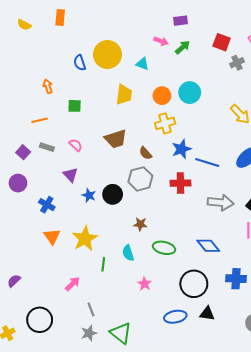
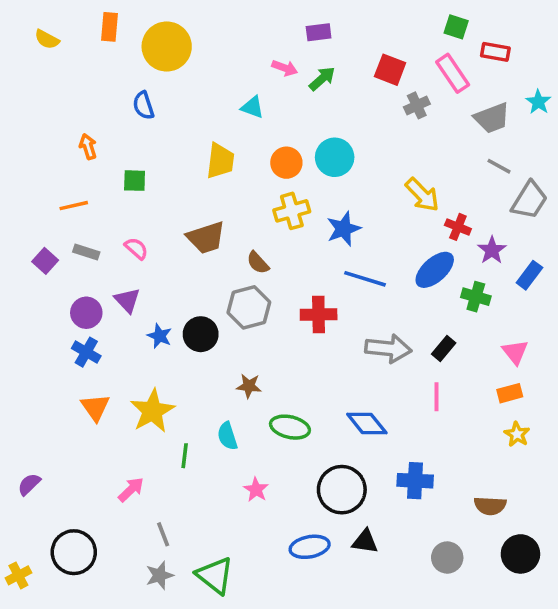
yellow circle: (107, 54) -> (167, 47), moved
blue star: (181, 149) -> (344, 229), moved
purple circle: (18, 183) -> (86, 313), moved

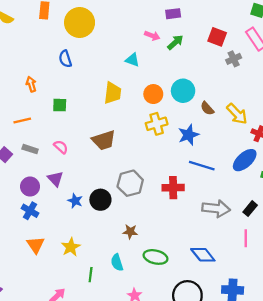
brown semicircle: (258, 263) -> (207, 108), moved
yellow star: (152, 411) -> (71, 247), size x0.7

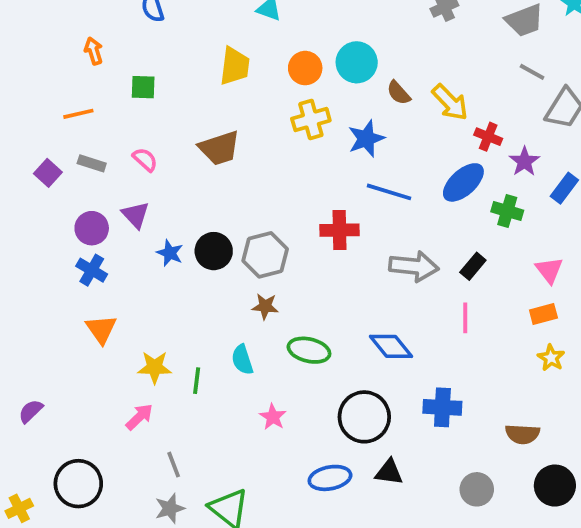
gray hexagon: (130, 183) -> (265, 255), moved
yellow star: (71, 247) -> (155, 367), moved, turned 30

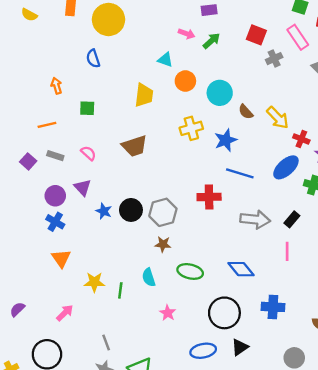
orange circle: (305, 68) -> (185, 81), moved
pink arrow: (139, 417) -> (65, 313), moved
black triangle: (389, 472) -> (240, 347), turned -42

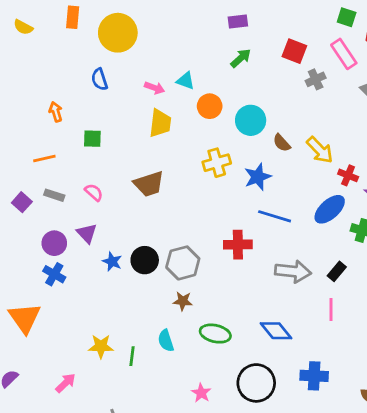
pink arrow: (187, 34) -> (155, 88), moved
orange triangle: (61, 258) -> (25, 318), moved, size x1.4
pink star: (168, 313) -> (201, 393), moved

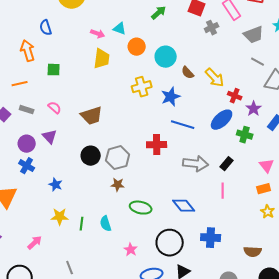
blue semicircle: (99, 79) -> (46, 28), moved
orange arrow: (56, 112) -> (28, 51), size x1.5
brown trapezoid: (149, 184) -> (92, 116), moved
blue star: (112, 262) -> (56, 185), moved
cyan semicircle: (166, 341) -> (106, 224), moved

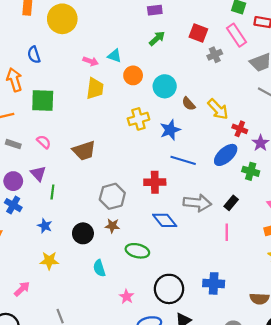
green square: (54, 70) -> (43, 100), size x1.6
black circle: (91, 156) -> (83, 233), moved
blue diamond: (184, 206) -> (165, 220), moved
green line: (82, 224) -> (52, 192), moved

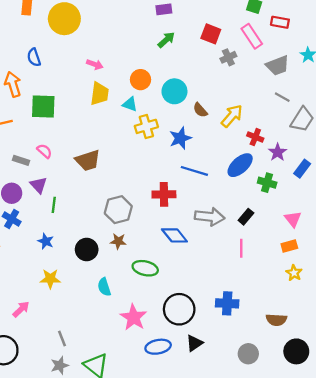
cyan triangle: (115, 56) -> (130, 104), moved
yellow arrow: (218, 109) -> (232, 116), turned -95
gray rectangle: (13, 144) -> (21, 160), moved
pink star: (127, 297) -> (133, 317), size x1.6

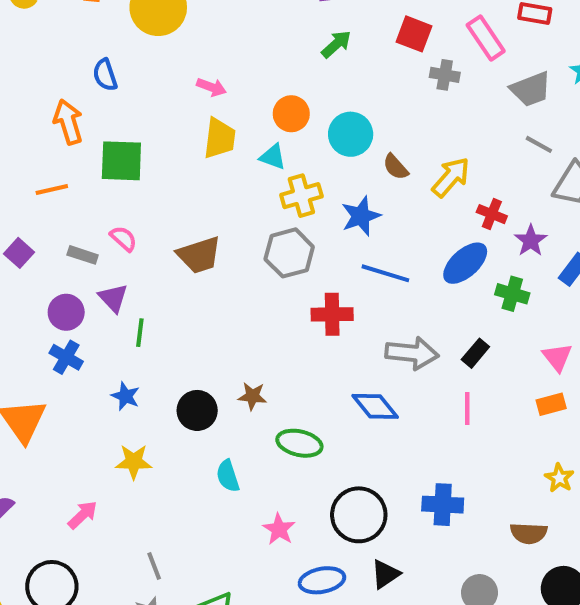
gray cross: (228, 57) -> (445, 75), turned 35
gray hexagon: (118, 210) -> (289, 253), moved
blue diamond: (174, 235) -> (375, 406), moved
yellow star: (294, 273) -> (559, 478), moved
pink star: (133, 317) -> (279, 529), size x0.7

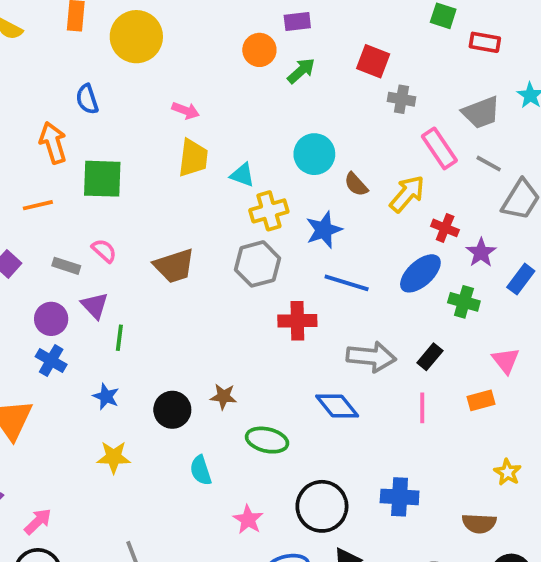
pink rectangle: (486, 38) -> (439, 148), moved
orange circle: (291, 114) -> (259, 50), moved
orange rectangle: (551, 404) -> (481, 400), moved
pink arrow: (83, 515) -> (38, 522), moved

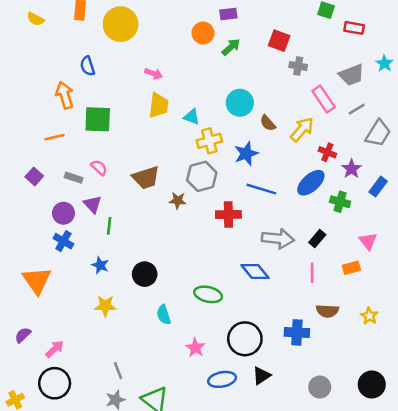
gray line: (489, 164) -> (357, 109), turned -60
brown star: (223, 397) -> (178, 201), moved
brown semicircle: (479, 523) -> (327, 311), moved

